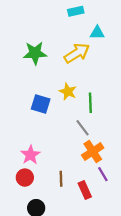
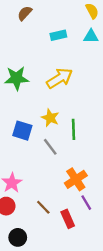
cyan triangle: (97, 33) -> (91, 36), moved
gray line: (83, 128) -> (50, 147), moved
brown line: (61, 179) -> (43, 207), turned -42

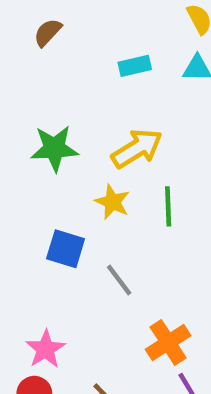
brown semicircle: (25, 13) -> (48, 32), moved
yellow star: (50, 118) -> (112, 202), moved
green line: (73, 129) -> (168, 206), moved

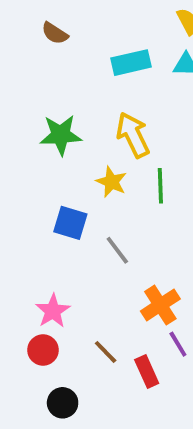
brown semicircle: (48, 32) -> (55, 33), turned -100
cyan rectangle: (135, 66) -> (131, 63), size x1.4
yellow arrow: (137, 148) -> (133, 135), turned -84

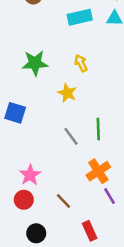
yellow arrow: (133, 135) -> (81, 63), size x0.6
green line: (160, 186) -> (98, 129), moved
blue square: (70, 223) -> (15, 113), moved
red rectangle: (147, 372) -> (90, 231), moved

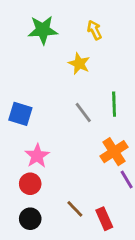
blue square: (15, 113) -> (20, 114), moved
brown line: (64, 201) -> (75, 209), moved
black circle: (36, 233) -> (30, 219), moved

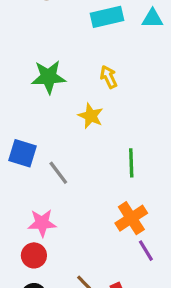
gray line: (83, 112) -> (58, 173), moved
blue square: (20, 114) -> (23, 153), moved
pink star: (37, 156) -> (42, 223), turned 30

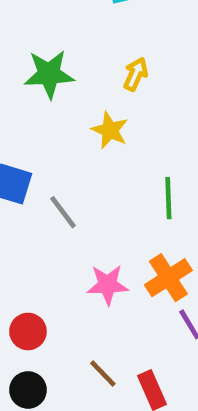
yellow arrow: (109, 77) -> (136, 74), turned 50
pink star: (42, 223) -> (108, 285), moved

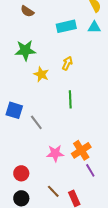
green star: (49, 74) -> (25, 50), moved
yellow star: (110, 130) -> (41, 74), moved
green line: (168, 198) -> (70, 99), moved

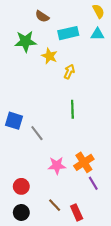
brown semicircle: (27, 11) -> (42, 16), moved
green star: (25, 50) -> (25, 41), moved
yellow star: (41, 74) -> (49, 56), moved

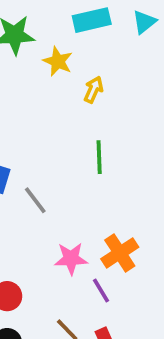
cyan triangle: (97, 34) -> (144, 22), turned -40
purple line: (93, 183) -> (101, 291), moved

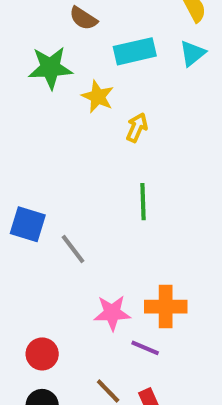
orange cross: (120, 253) -> (166, 307), turned 33
purple line: (101, 291) -> (145, 348), turned -36

